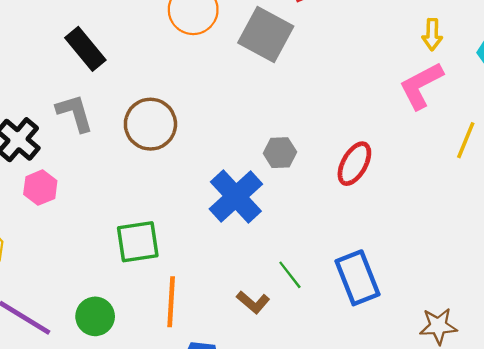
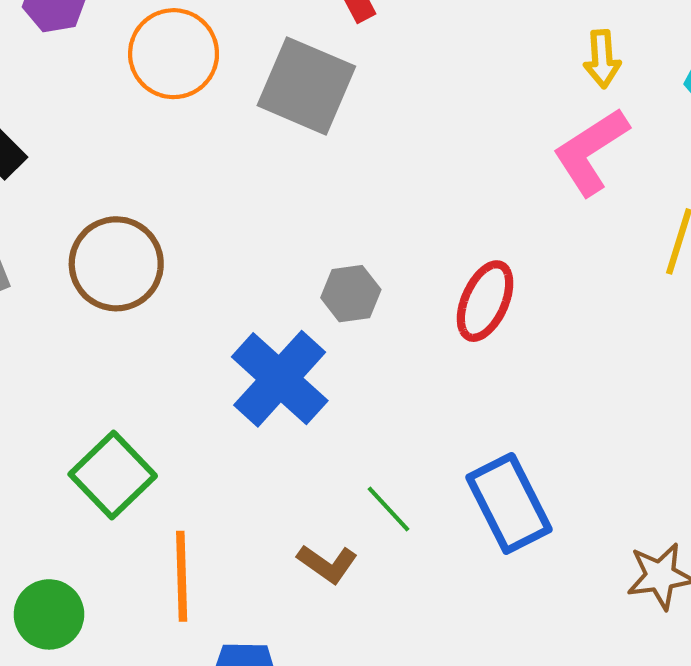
green square: (138, 242) -> (113, 475), turned -30

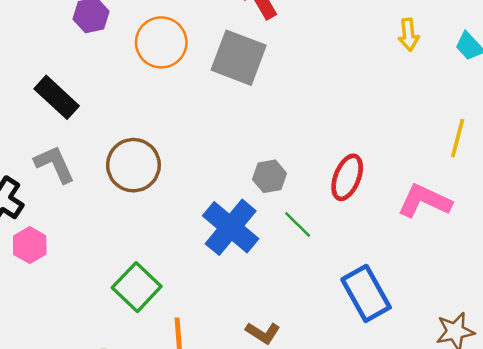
pink L-shape: (591, 152) -> (425, 201), moved, turned 60
green line: (388, 509) -> (298, 224), moved

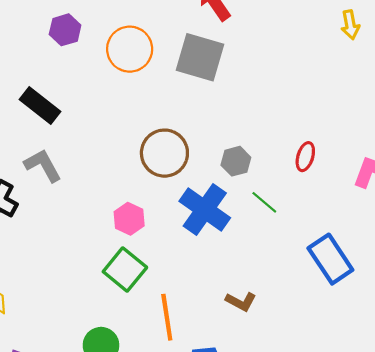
brown circle: (133, 165) -> (164, 153), moved
red ellipse: (347, 177) -> (305, 157), size x0.7
pink hexagon: (30, 245) -> (129, 219), moved

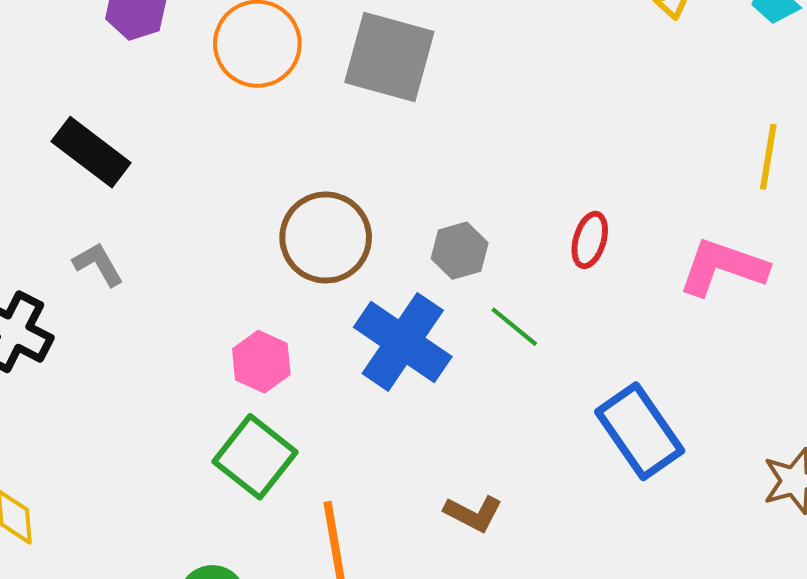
gray L-shape: (43, 165) -> (98, 264), size x0.7

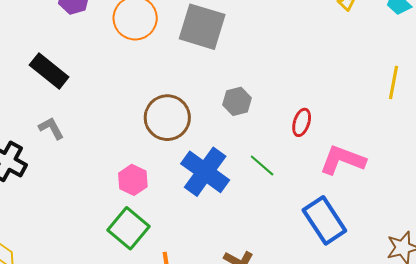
gray hexagon: (460, 251) -> (237, 101), moved
pink L-shape: (723, 267) -> (343, 160), moved

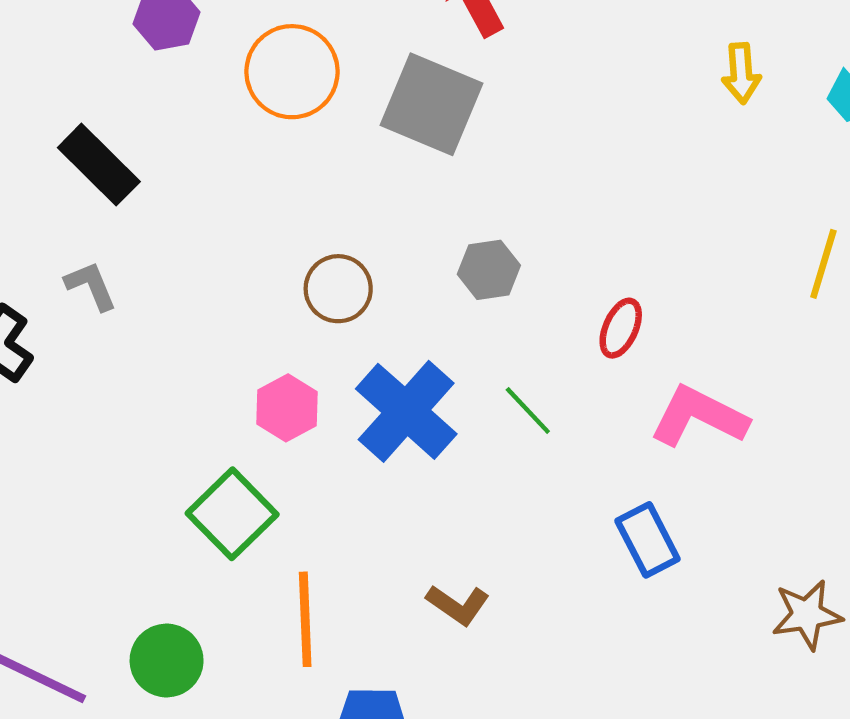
brown circle: (167, 118) -> (338, 289), size x0.7
pink hexagon: (133, 180) -> (287, 408), moved
blue rectangle: (324, 220) -> (648, 540), size x0.7

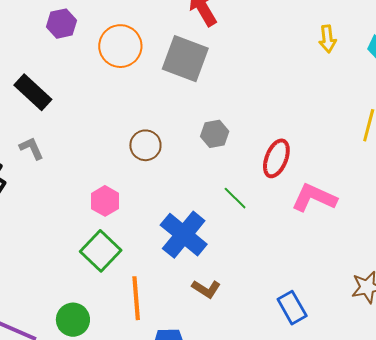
red ellipse: (621, 328) -> (276, 158), size x1.4
pink hexagon: (287, 408) -> (105, 201), moved
blue cross: (406, 411) -> (184, 235), moved
blue rectangle: (648, 540) -> (292, 308), moved

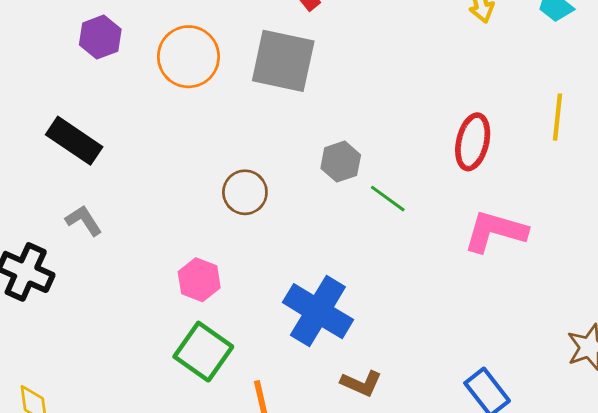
red ellipse: (276, 158) -> (473, 142), moved
green line: (235, 198) -> (388, 199), moved

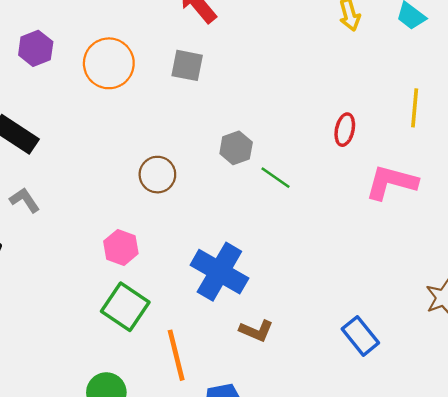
gray square: (283, 61) -> (187, 65), size x0.6
red ellipse: (473, 142) -> (345, 130), size x0.7
pink L-shape: (495, 231) -> (391, 182), moved

